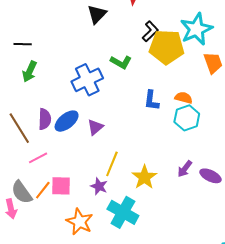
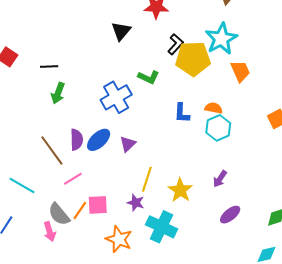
purple ellipse: (210, 176) -> (230, 215), moved, turned -60

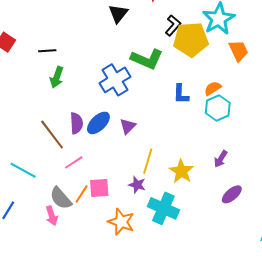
green L-shape: (149, 77) -> (147, 59), size x1.5
orange semicircle: (214, 108) -> (213, 88), turned -42

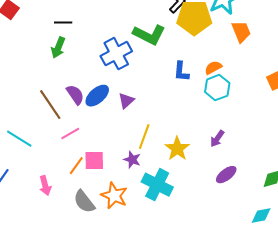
black line: (47, 51) -> (63, 23), moved
purple semicircle: (76, 123) -> (75, 95), turned -35
gray semicircle: (61, 198) -> (84, 202), moved

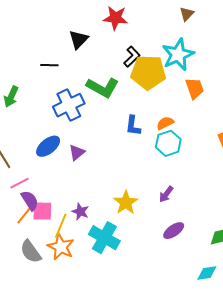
black line: (63, 23) -> (49, 65), moved
purple semicircle: (75, 95) -> (30, 201), moved
yellow line: (144, 137) -> (61, 226), moved

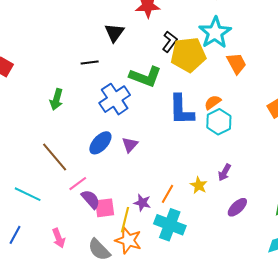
blue L-shape: (133, 126) -> (181, 110), size x1.6
yellow star: (126, 203) -> (199, 185), moved, size x0.7
orange line: (24, 215) -> (167, 194), moved

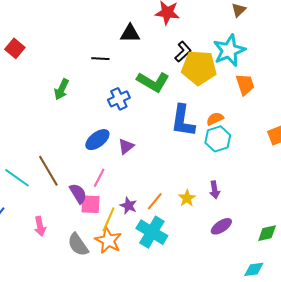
black triangle: (114, 33) -> (130, 33), turned 45
blue cross: (115, 99) -> (119, 99), size x0.7
brown line: (55, 157) -> (48, 171), moved
purple arrow: (224, 172) -> (215, 190), turned -48
pink line: (78, 184) -> (99, 178), moved, turned -36

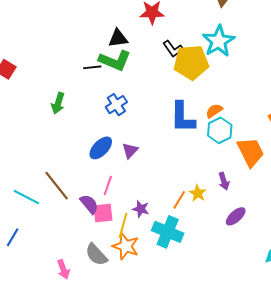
black L-shape: (183, 52) -> (173, 49), turned 105
green L-shape: (153, 82) -> (115, 61), moved
orange trapezoid: (245, 85) -> (251, 152), moved, size x1.4
orange line: (155, 201) -> (179, 200), moved
pink arrow: (40, 226) -> (63, 269), moved

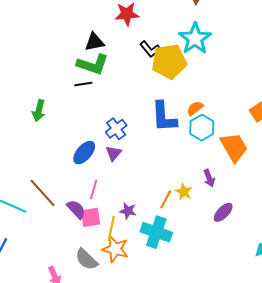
black line: (92, 67) -> (83, 84), moved
blue cross: (116, 105) -> (116, 129), moved

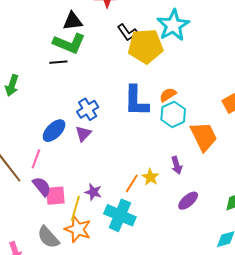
pink line: (94, 190) -> (36, 159), moved

